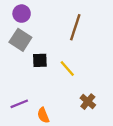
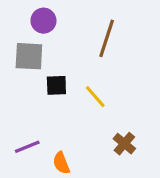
purple circle: (22, 14) -> (43, 21), moved
gray square: (20, 40) -> (29, 56), turned -30

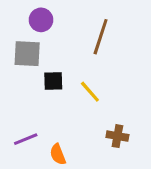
brown cross: (124, 144) -> (117, 136), turned -30

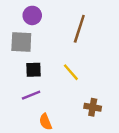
black square: (53, 81) -> (33, 70), moved
purple line: (26, 139) -> (31, 95), moved

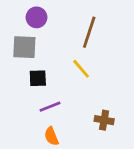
yellow line: (71, 72) -> (81, 69), moved
purple line: (31, 95) -> (50, 107), moved

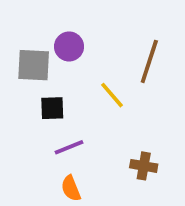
purple circle: (36, 17) -> (69, 46), moved
brown line: (89, 32) -> (149, 61), moved

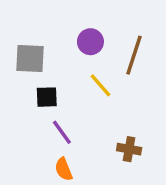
purple circle: (69, 46) -> (90, 42), moved
purple line: (69, 147) -> (62, 132), turned 76

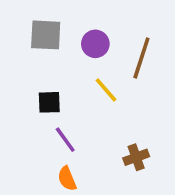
gray square: (30, 58) -> (46, 35), moved
brown cross: (129, 149) -> (136, 157), turned -30

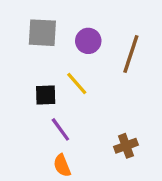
yellow line: (106, 90) -> (77, 84), moved

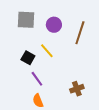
black square: (46, 95) -> (28, 58), turned 32

